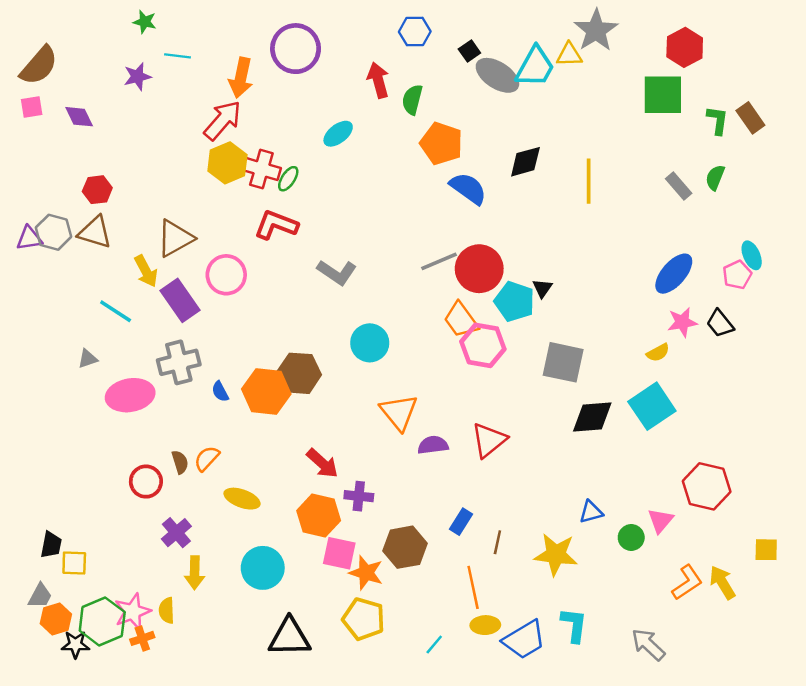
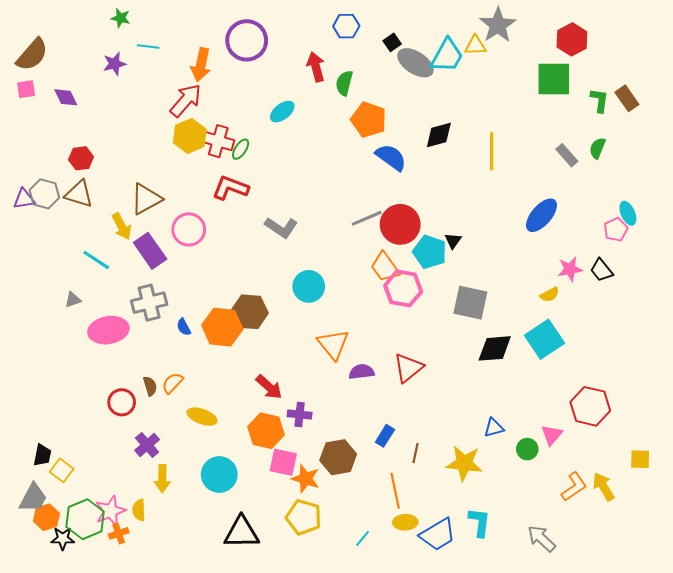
blue ellipse: (674, 274) -> (541, 215), moved
yellow square: (74, 563) -> (62, 470), turned 35
gray trapezoid: (40, 596) -> (33, 498), size x1.4

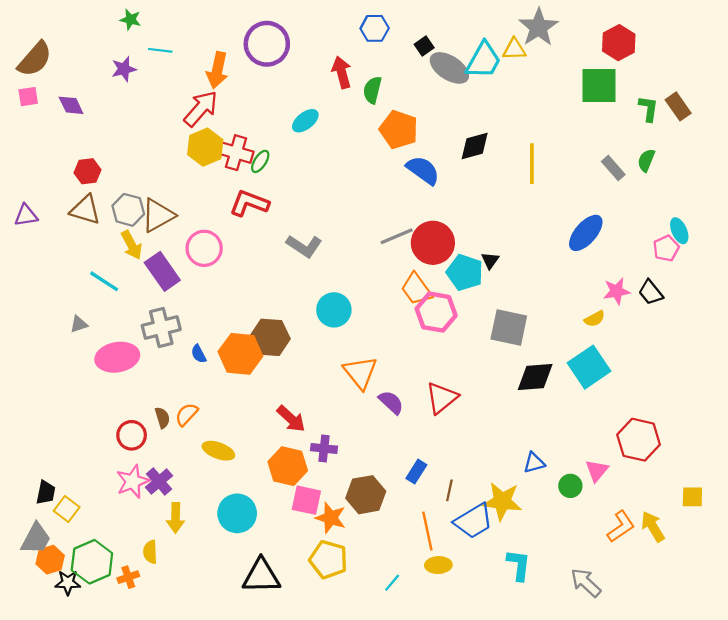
gray hexagon: (44, 194) -> (128, 210), moved
purple semicircle: (362, 372) -> (391, 402), turned 50
pink star: (110, 511) -> (133, 481), moved
blue trapezoid: (438, 534) -> (474, 521), moved

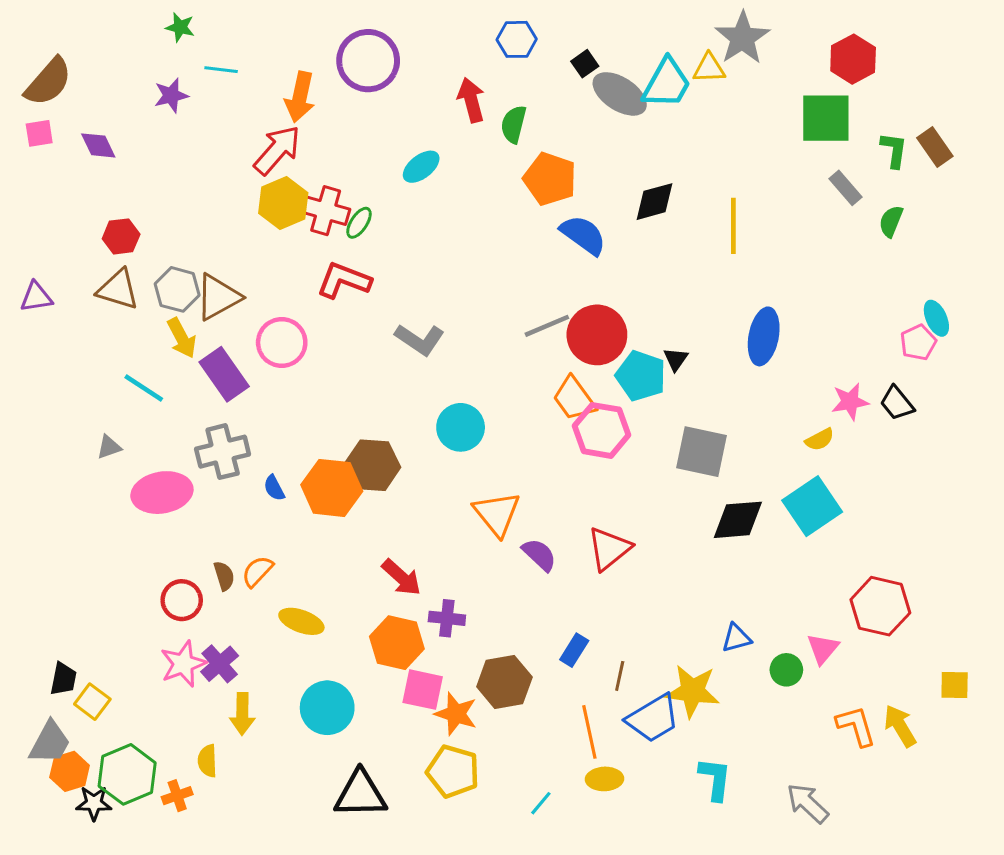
gray rectangle: (613, 168) -> (845, 188), moved
blue ellipse: (586, 233) -> (764, 336), moved, turned -30
orange L-shape: (621, 527) -> (856, 726), turned -72

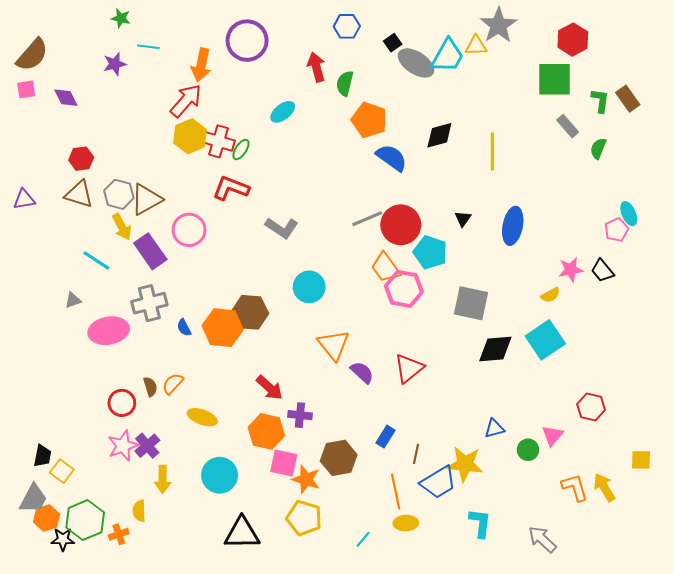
black triangle: (676, 359) -> (463, 219), moved
red hexagon: (880, 606) -> (591, 407), size x0.7

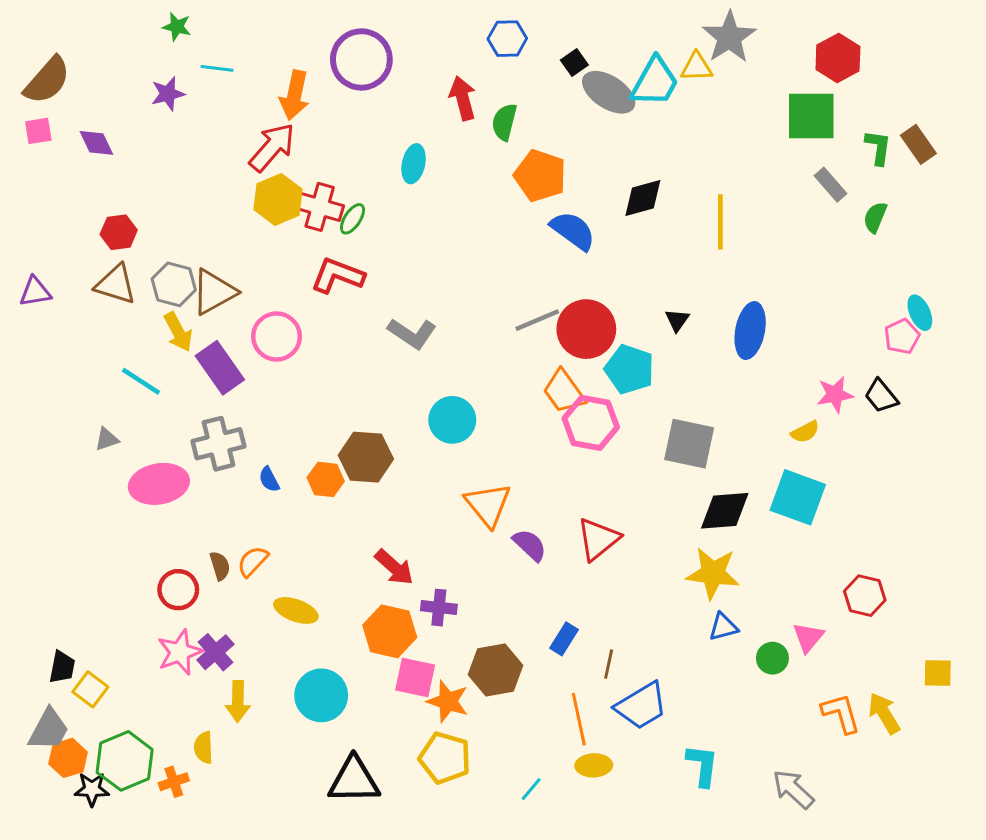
cyan ellipse: (283, 112) -> (414, 164), turned -40
orange hexagon: (223, 328) -> (326, 479), size x0.6
cyan square: (545, 340) -> (798, 497), turned -36
yellow star: (465, 464) -> (713, 573), moved

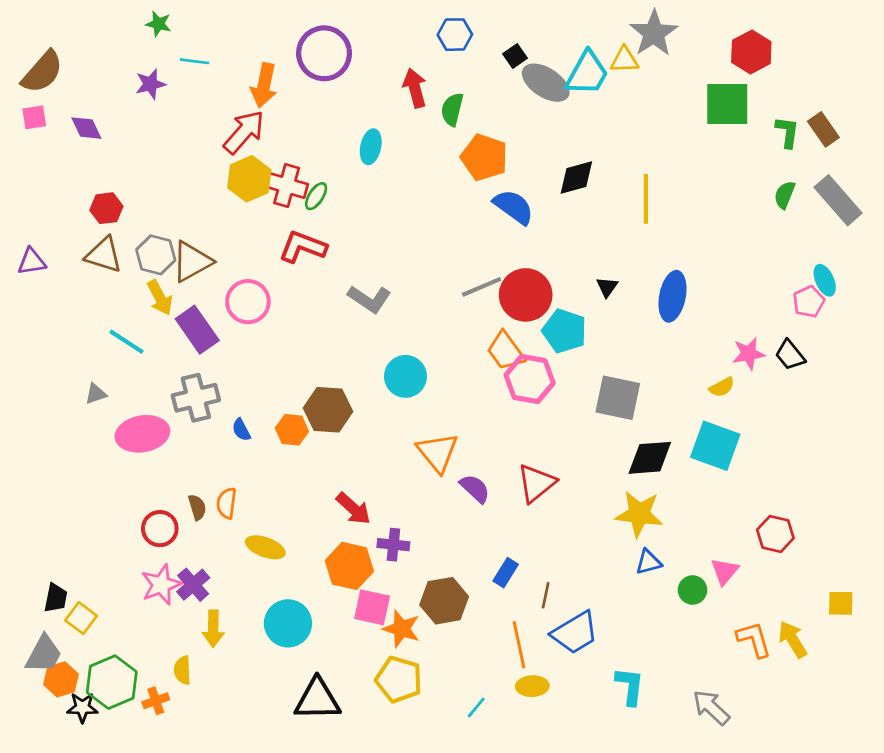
gray rectangle: (831, 185) -> (838, 200), moved, size x1.6
orange semicircle: (253, 561) -> (227, 503), turned -36

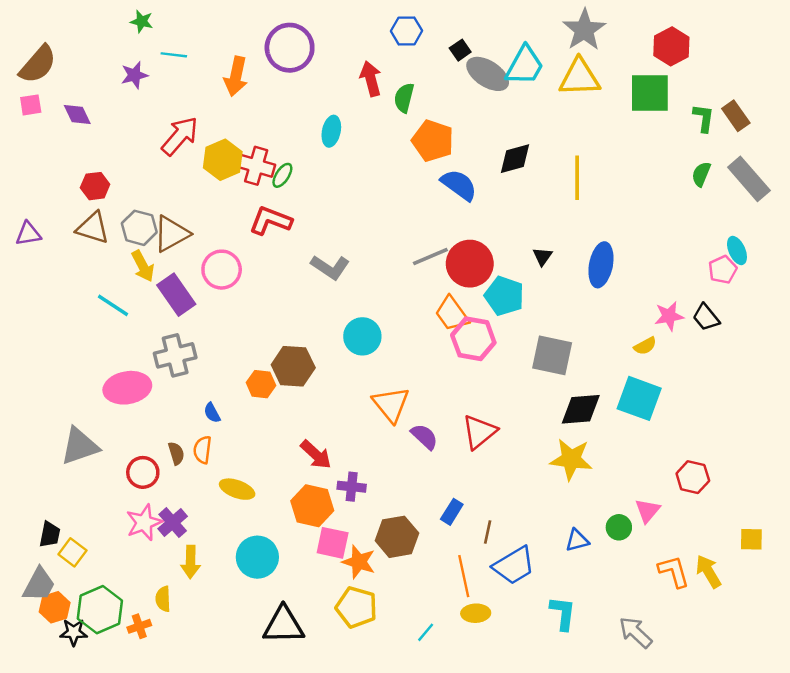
yellow triangle: (624, 60) -> (580, 77), moved, size x1.6
red arrow: (244, 132) -> (180, 136), moved
gray triangle: (96, 394) -> (80, 446), moved, size x2.0
blue semicircle: (241, 430) -> (212, 413), moved
blue triangle: (648, 562) -> (577, 540), moved

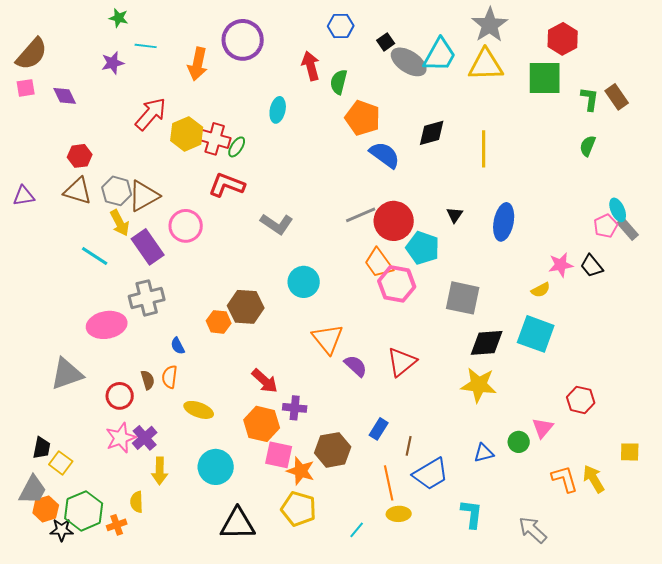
gray rectangle: (749, 179) -> (628, 229), moved, size x0.6

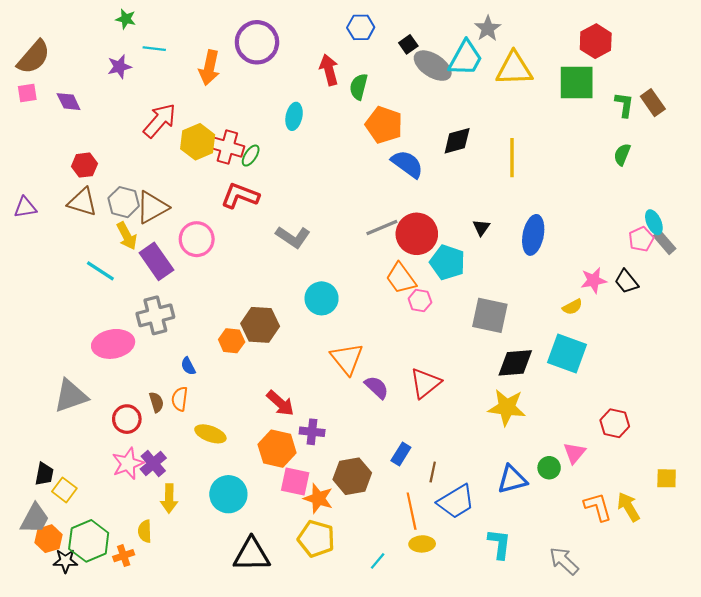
gray star: (490, 25) -> (488, 29), moved, size x0.7
pink hexagon: (397, 284) -> (420, 301), size x0.6
blue triangle: (484, 453) -> (512, 479), size x1.4

